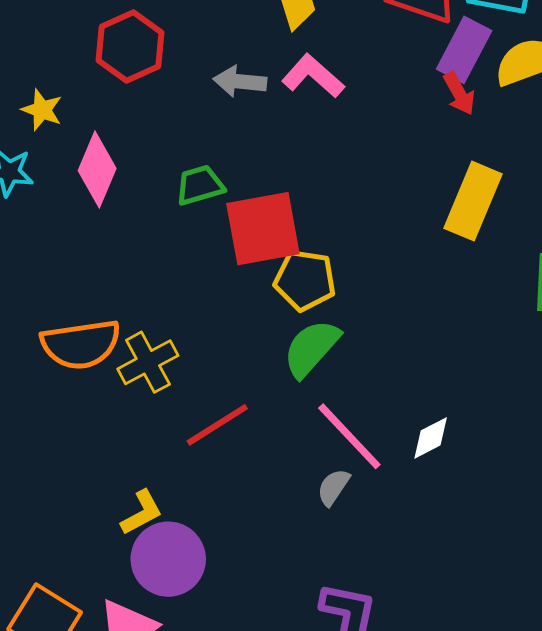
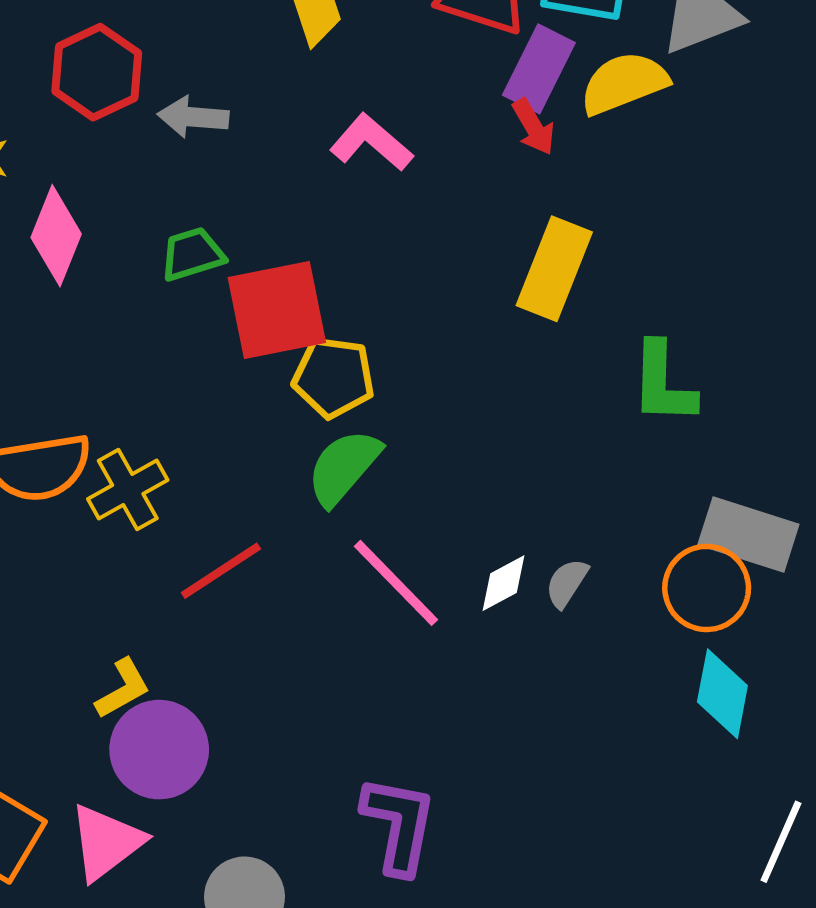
pink L-shape: (313, 76) -> (371, 143), moved
gray arrow: (240, 81) -> (193, 117), moved
gray semicircle: (333, 487) -> (567, 583), moved

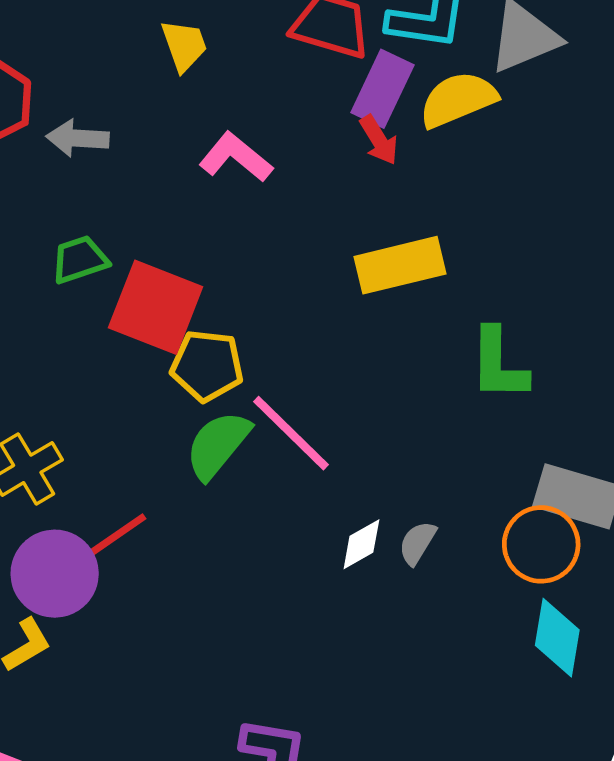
yellow rectangle: (554, 269) -> (400, 265), turned 56
red square: (277, 310) -> (156, 307), turned 34
pink line: (396, 583) -> (291, 433), moved
purple circle: (159, 750) -> (55, 574), moved

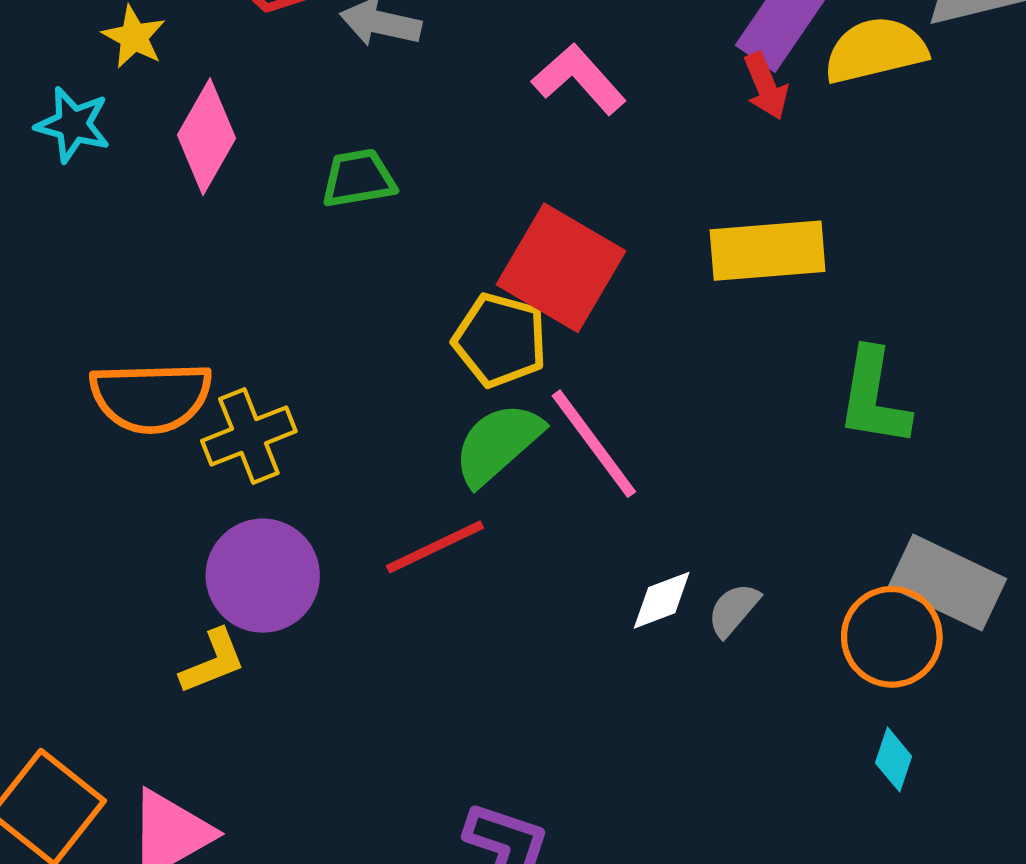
red square: (156, 307) -> (561, 268), moved
red line: (111, 539) -> (435, 547), moved
cyan diamond: (557, 638) -> (894, 760), size x0.6

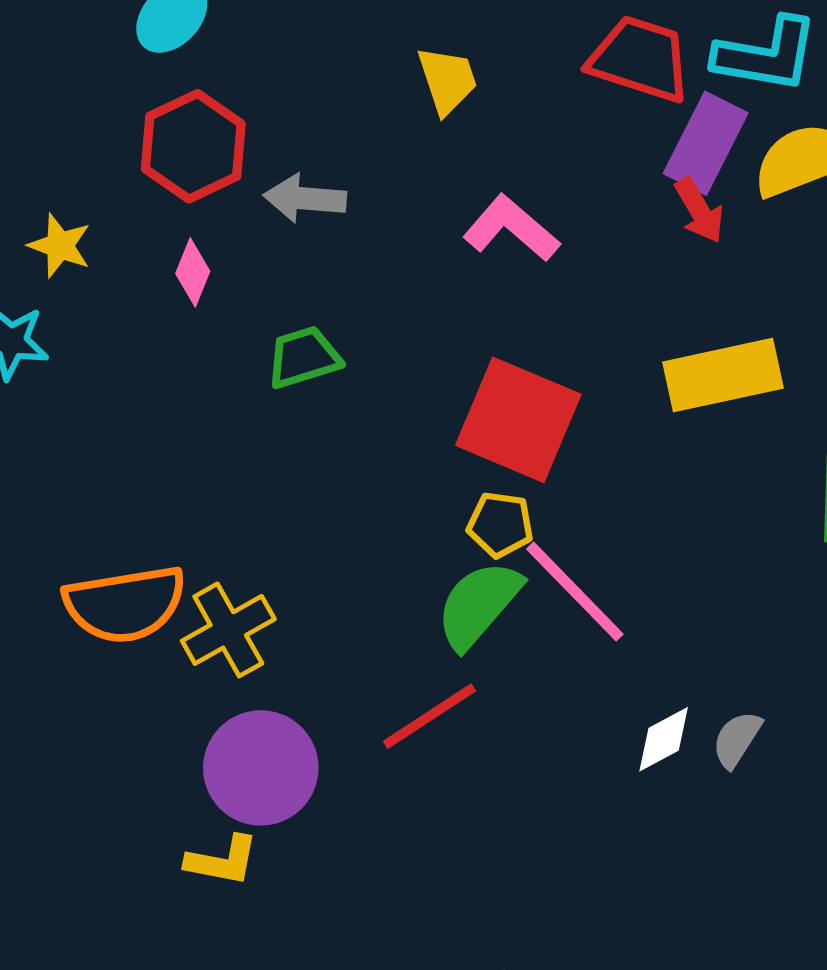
pink diamond: (206, 137) -> (193, 272), moved, size x0.6
yellow pentagon: (500, 340) -> (500, 525), moved, size x0.7
yellow L-shape: (213, 661) -> (222, 861), turned 40

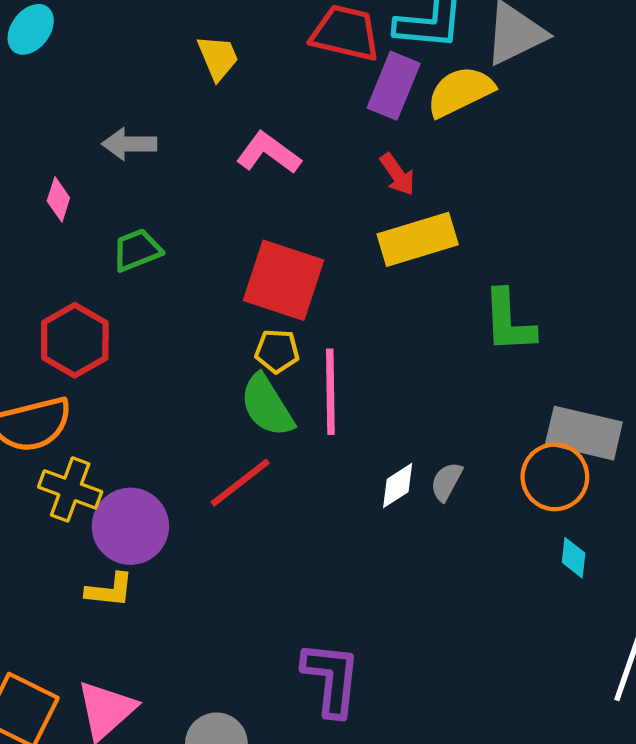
red hexagon: (193, 146) -> (75, 340), moved
red arrow: (699, 210) -> (397, 174), moved
pink line: (575, 592) -> (330, 392), turned 48
green semicircle: (479, 604) -> (267, 406), turned -68
yellow cross: (228, 630) -> (70, 489), moved, turned -36

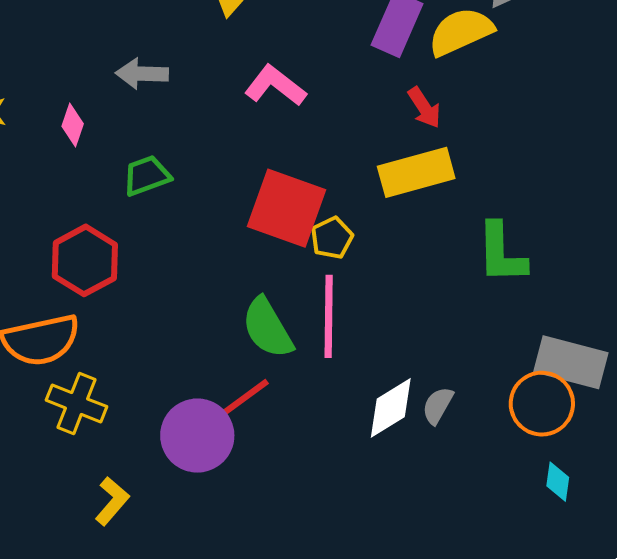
red arrow: (397, 174) -> (424, 108), moved
yellow pentagon: (277, 351) -> (332, 238), moved, turned -30
white diamond: (398, 485) -> (391, 408), size x1.4
purple circle: (130, 526) -> (197, 436), moved
yellow L-shape: (110, 590) -> (112, 501), turned -57

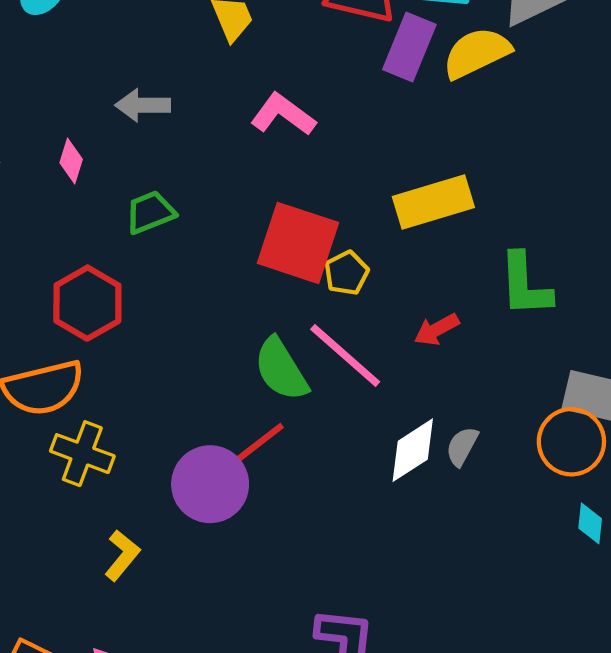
red arrow: (424, 108) -> (437, 329), moved, turned 96
pink line: (329, 316) -> (345, 356), turned -48

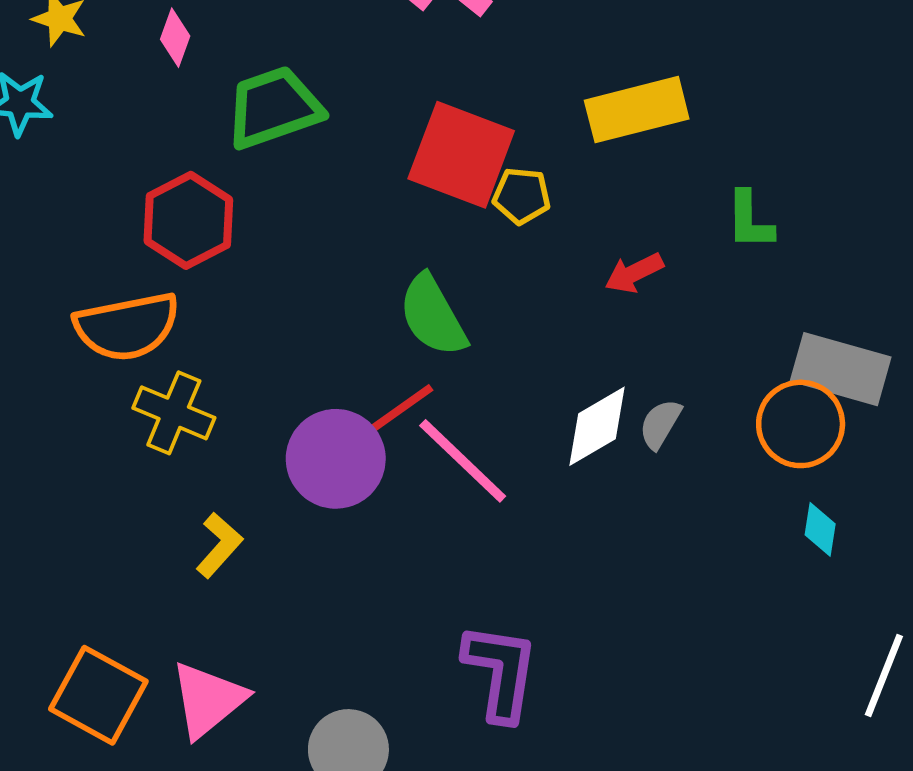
green trapezoid: (150, 212) -> (274, 108), size x1.5
yellow pentagon: (346, 273) -> (522, 196), turned 30
green L-shape: (525, 285) -> (750, 220), size x0.7
pink line: (345, 356) -> (463, 461), moved

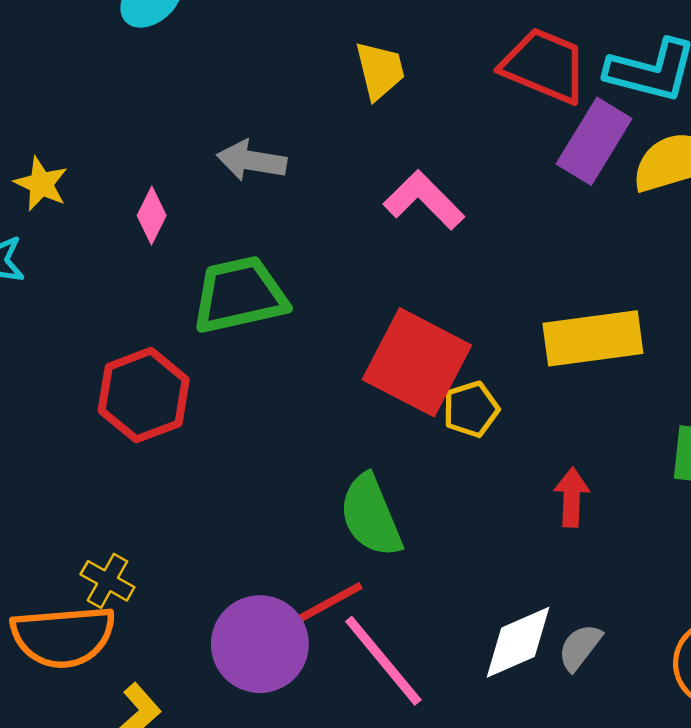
yellow pentagon: (522, 196) -> (471, 409), turned -30
red arrow: (634, 273) -> (572, 497), turned 112
orange semicircle: (127, 326) -> (63, 636), moved
yellow cross: (174, 413) -> (107, 581), size x0.7

